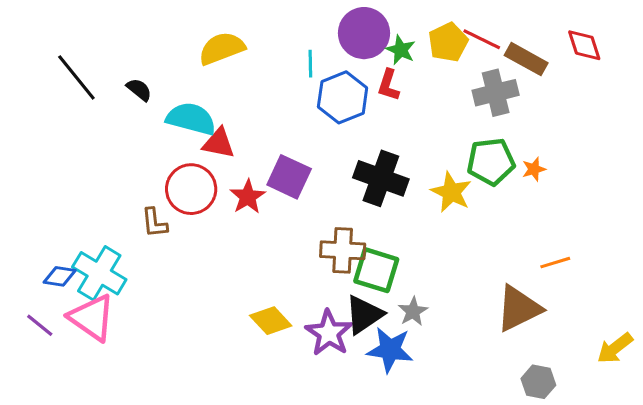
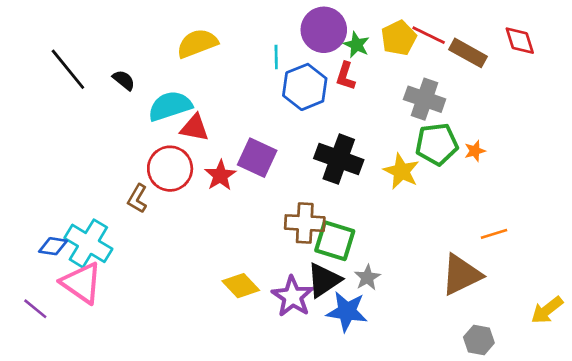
gray cross: (496, 93) -> (425, 99), moved, turned 33
cyan semicircle: (191, 119) -> (170, 106), turned -33
brown L-shape: (154, 223) -> (137, 199), turned 36
purple line: (40, 325) -> (35, 309), moved

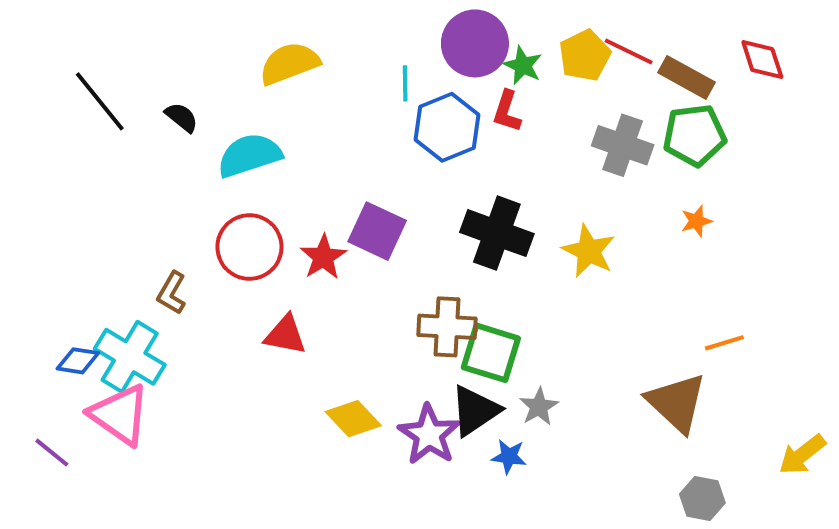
red triangle: (195, 128) -> (285, 335), moved
green pentagon: (437, 144) -> (694, 135), moved
brown L-shape: (137, 199) -> (172, 293), moved
brown triangle: (461, 275) -> (676, 403), turned -51
blue star: (347, 311) -> (509, 457), size x0.6

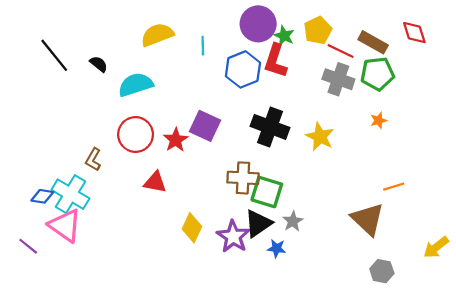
red line: (629, 51) -> (341, 51), moved
cyan line: (405, 83) -> (203, 46), moved
red L-shape: (507, 111) -> (275, 61), size x1.5
yellow diamond: (353, 419) -> (192, 228), turned 68

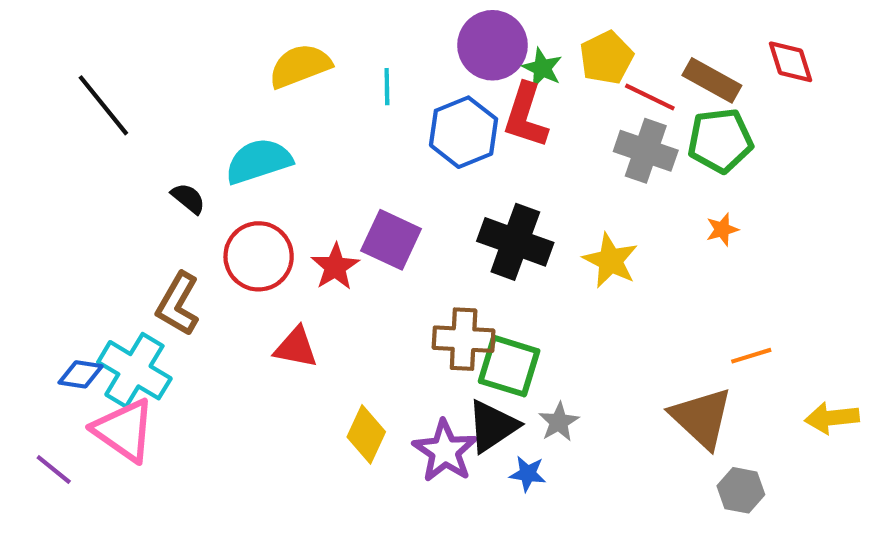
black semicircle: (99, 64) -> (188, 198), moved
brown L-shape: (93, 159) -> (178, 304), size x1.4
yellow arrow: (436, 247) -> (832, 418), moved, turned 32
gray hexagon: (382, 271) -> (741, 490), moved

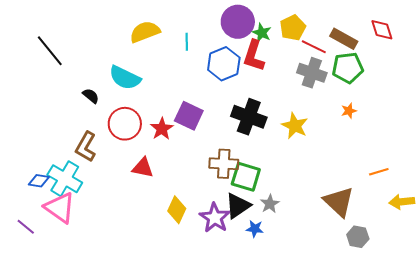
cyan semicircle: (259, 161) -> (125, 78), turned -136
orange line: (751, 356) -> (379, 172), moved

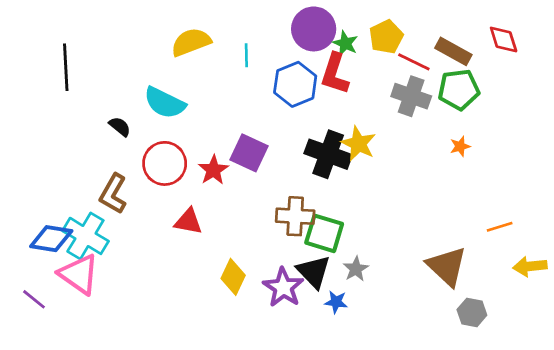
black line: (50, 51) -> (66, 67), turned 36
yellow star: (295, 126) -> (358, 144), moved
blue diamond: (39, 181) -> (51, 239), size x1.5
black triangle: (238, 206) -> (314, 272), turned -40

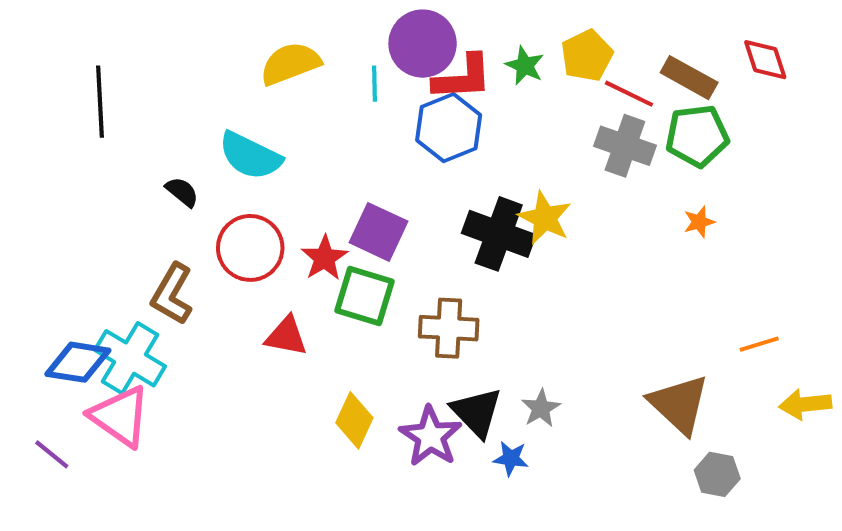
purple circle: (314, 29) -> (423, 44), moved
red L-shape: (335, 74) -> (463, 78), moved, turned -111
green square: (324, 233) -> (364, 296), moved

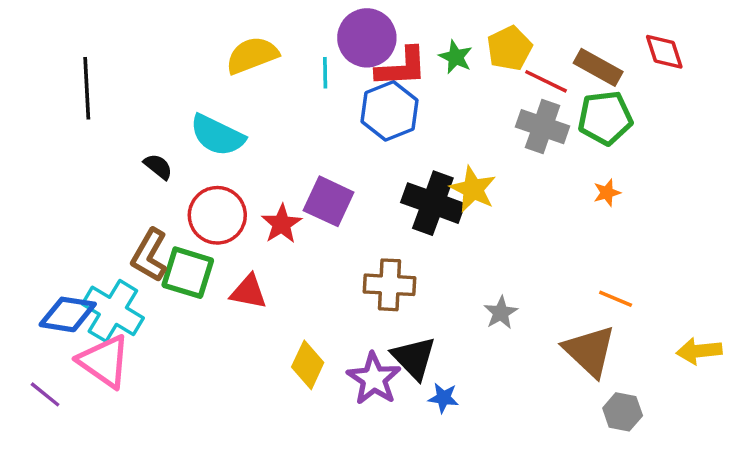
green square: (364, 296) -> (188, 273), moved
orange line: (759, 344) -> (616, 299), moved, turned 40
gray star: (541, 408) -> (501, 313), moved

